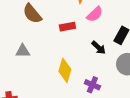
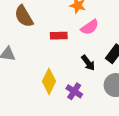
purple cross: (92, 85) -> (74, 91), moved

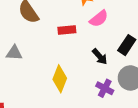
purple cross: (74, 91) -> (105, 88), moved

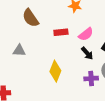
pink semicircle: (99, 19) -> (86, 34), moved
purple cross: (105, 88) -> (91, 78), turned -32

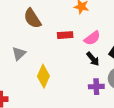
gray triangle: (19, 51) -> (19, 54), turned -48
yellow diamond: (55, 71) -> (43, 76), moved

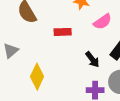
pink semicircle: (92, 38) -> (103, 22), moved

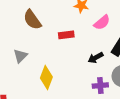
black arrow: (92, 59) -> (96, 58), turned 104

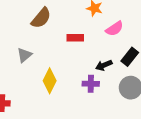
brown semicircle: (32, 20) -> (41, 18), turned -110
purple cross: (100, 85) -> (91, 84), moved

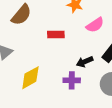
yellow diamond: (50, 81) -> (30, 78), turned 35

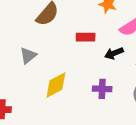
black arrow: (85, 62) -> (114, 53), moved

